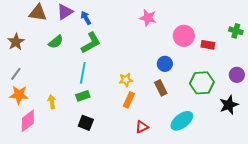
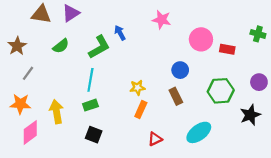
blue arrow: (86, 18) -> (120, 33), moved
gray line: (16, 74) -> (28, 73), moved
yellow arrow: (52, 102) -> (57, 112), size x1.5

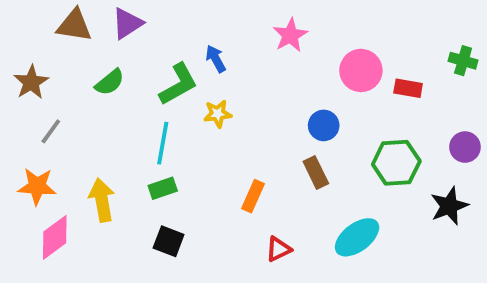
pink star: (162, 20) -> (290, 35), turned 30
yellow star: (138, 88) -> (218, 114), moved

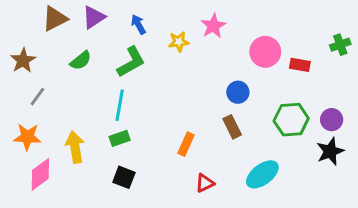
brown triangle: (74, 25) -> (55, 19), turned -36
blue arrow: (216, 59) -> (138, 24), moved
green cross: (463, 61) -> (340, 45), turned -36
yellow star: (218, 114) -> (179, 42), moved
purple circle: (465, 147) -> (332, 120), moved

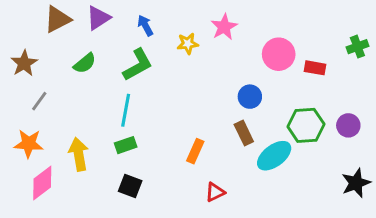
black star: (330, 151) -> (356, 183), moved
cyan ellipse: (262, 174) -> (274, 156), moved

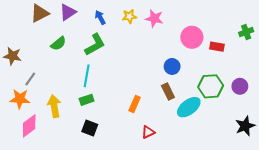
pink star: (224, 27) -> (154, 18), turned -30
yellow star: (188, 44) -> (129, 16), moved
brown star: (24, 63) -> (13, 56), moved, turned -30
gray line: (39, 101) -> (30, 79), moved

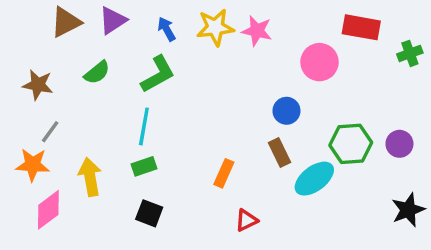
yellow star: (129, 16) -> (215, 27), size x1.5
red rectangle: (217, 47) -> (361, 27), moved, size x1.5
brown star: (13, 56) -> (38, 85), moved

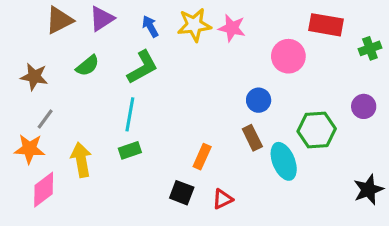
purple circle: (399, 144) -> (364, 106), moved
cyan ellipse: (314, 179) -> (284, 161), turned -75
black square: (149, 213) -> (182, 193), moved

